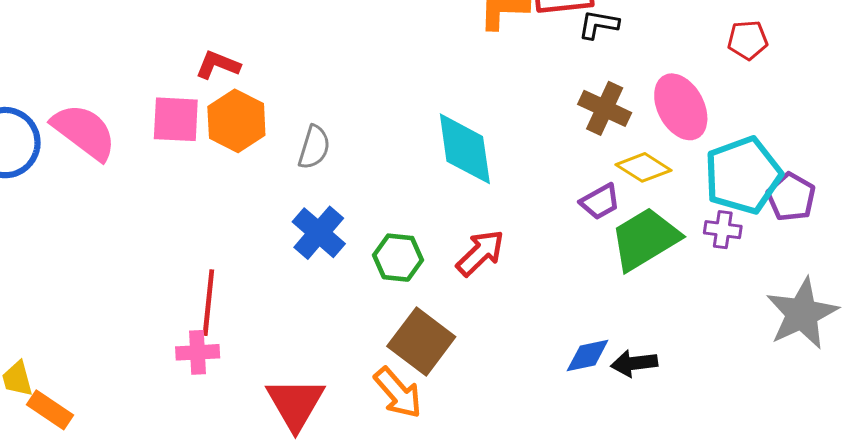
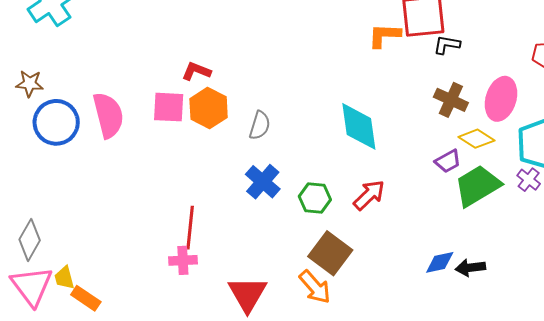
pink ellipse: (681, 107) -> (501, 99), turned 45
pink semicircle: (84, 132) -> (108, 115), turned 39
purple cross: (723, 230) -> (529, 180), turned 30

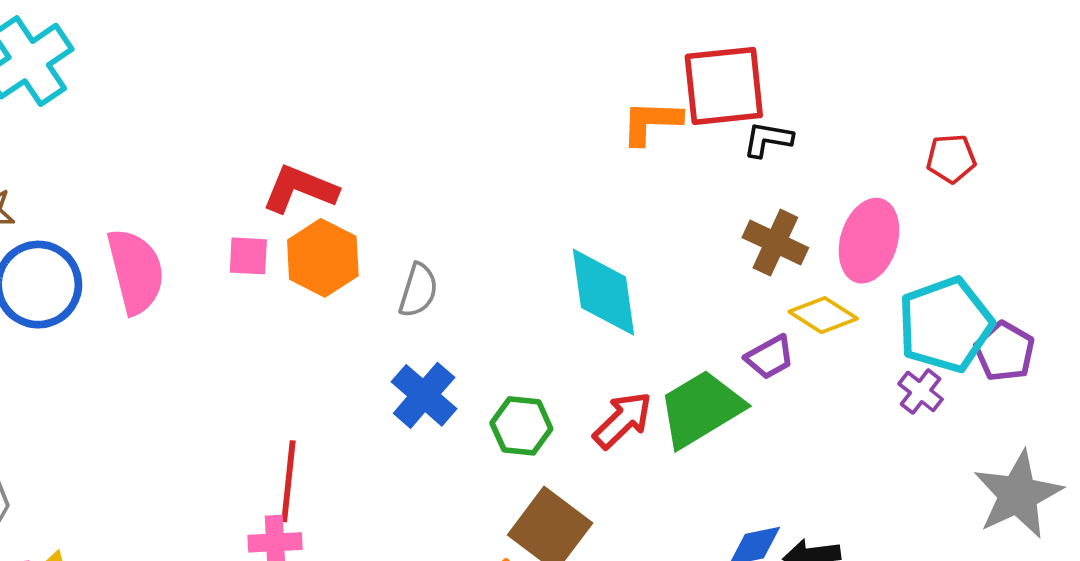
red L-shape: (196, 71) -> (300, 189), size x1.4
pink square: (169, 107) -> (248, 256), size x0.7
green trapezoid: (477, 186) -> (701, 409), moved

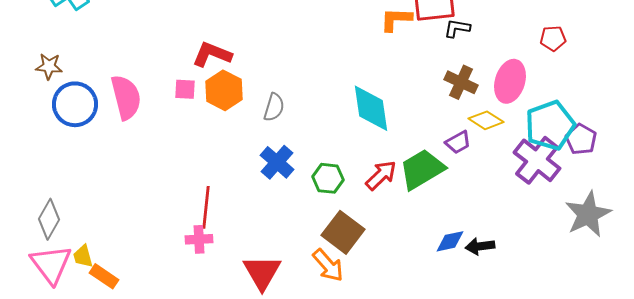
purple cross: (921, 391) -> (537, 160), size x2.0

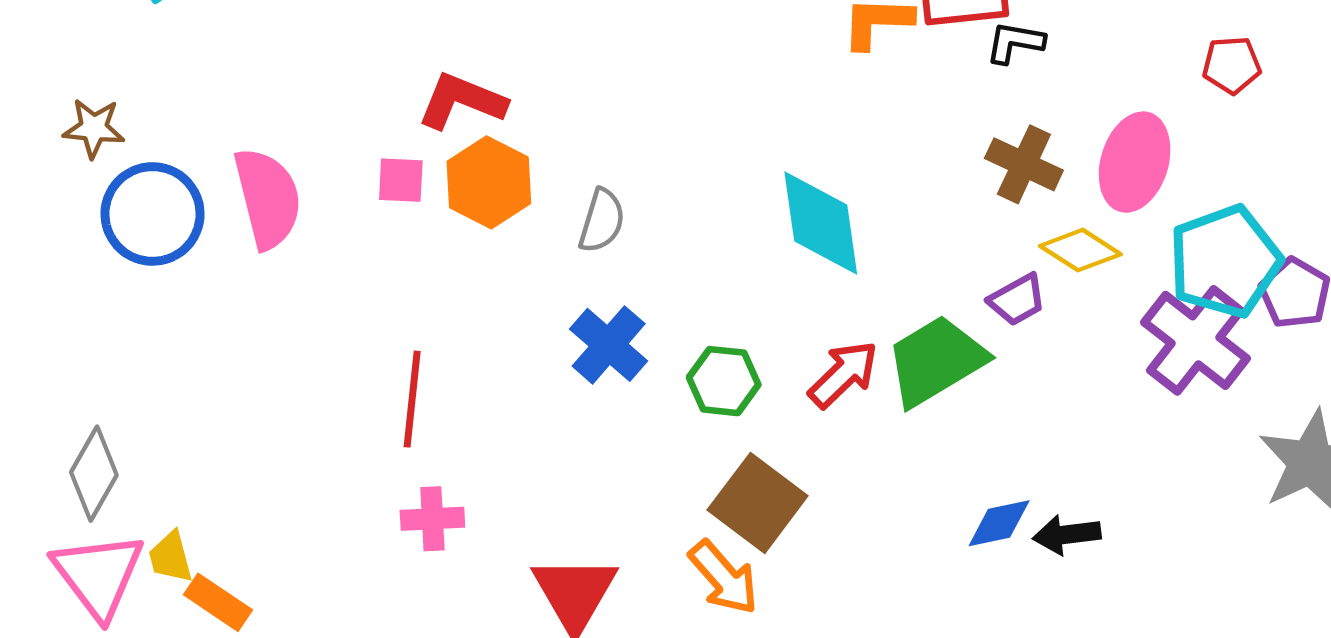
red line: (206, 207) -> (412, 399), moved

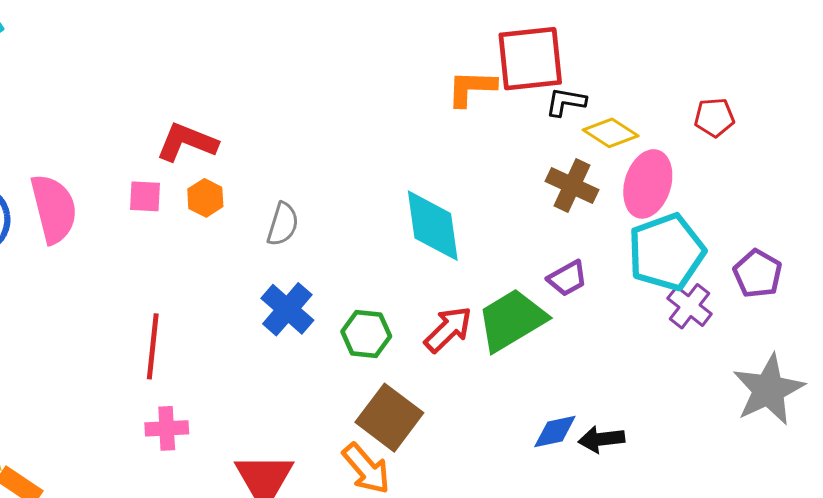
orange hexagon: (489, 182) -> (205, 198), size x0.6
yellow diamond: (1080, 250) -> (611, 133), moved
cyan pentagon: (1225, 261) -> (666, 252), moved
purple cross: (1196, 340) -> (690, 306), size x0.6

